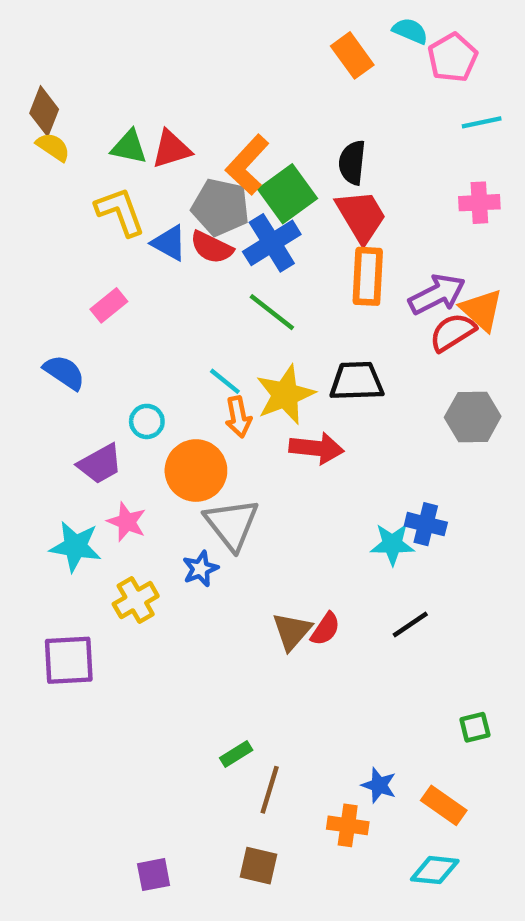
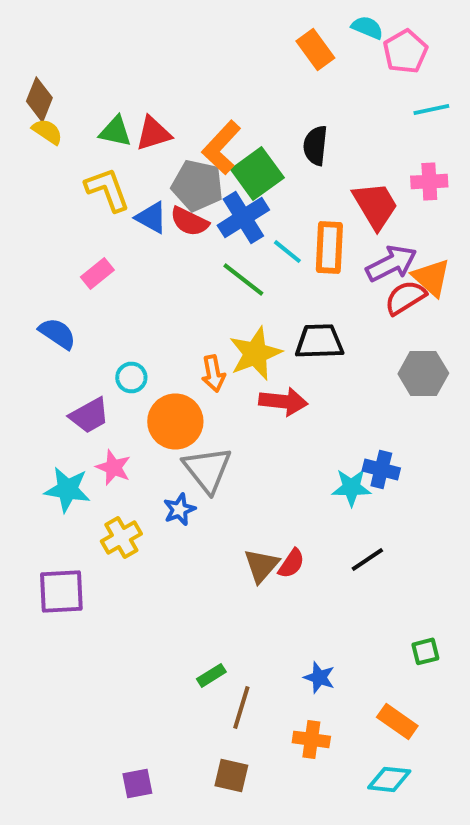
red trapezoid: (361, 216) -> (375, 206), moved
cyan line: (225, 381) -> (287, 252), moved
blue star: (379, 785) -> (319, 677), moved

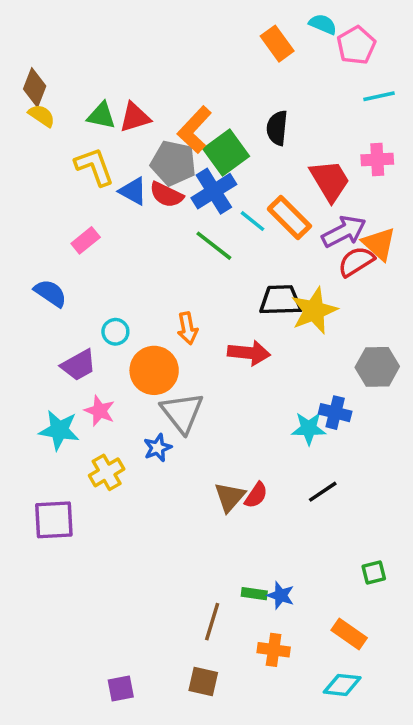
orange rectangle: (329, 248) -> (289, 218), turned -48
yellow star: (255, 354) -> (314, 311), moved
gray hexagon: (423, 374) -> (377, 367), moved
green rectangle: (211, 675) -> (254, 594), moved, turned 40

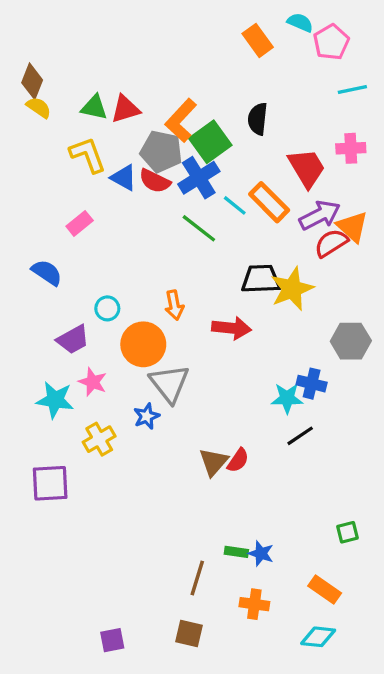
black line: (323, 492) -> (300, 436), moved

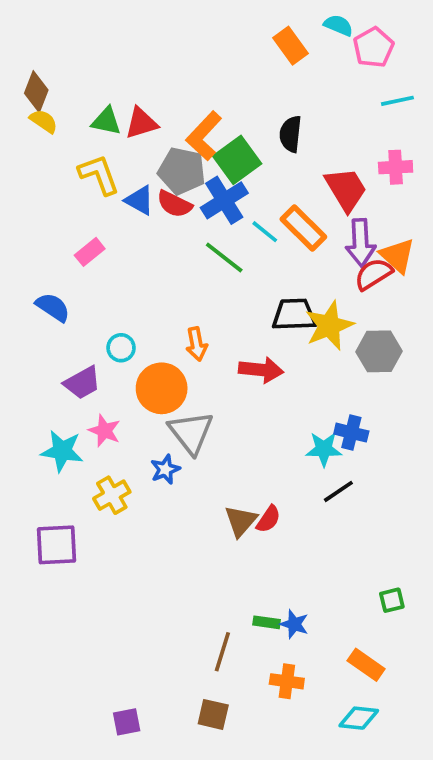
purple arrow: (320, 215) -> (361, 243), turned 114
gray hexagon: (351, 341) -> (379, 351), moved

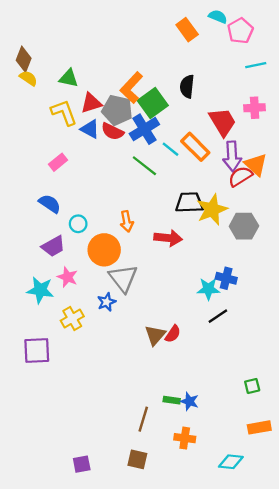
red triangle: (141, 123) -> (91, 103), moved
blue semicircle: (53, 307) -> (50, 204), moved
orange rectangle: (366, 665) -> (259, 427), moved, turned -45

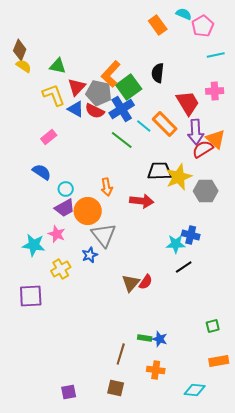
red triangle: (91, 103) -> (77, 87), turned -30
purple trapezoid: (53, 246) -> (65, 208), moved

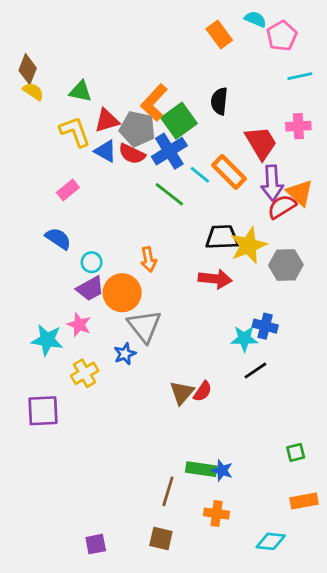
red triangle: (77, 87) -> (107, 121), turned 30
red arrow: (142, 201) -> (215, 279), moved
green rectangle: (145, 338) -> (201, 469), size x1.5

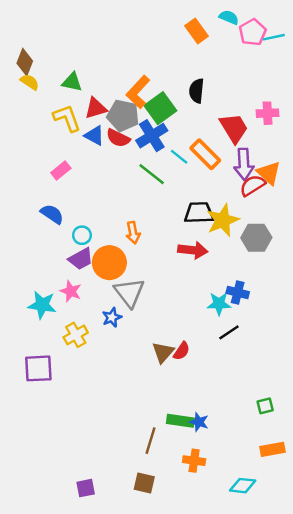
cyan line: (300, 76) -> (274, 37), moved

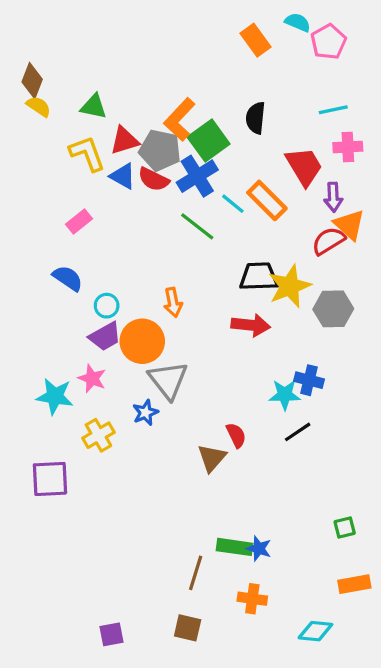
cyan line: (274, 37) -> (333, 110), moved
purple arrow: (244, 164) -> (333, 197), moved, size x0.7
red semicircle: (182, 351) -> (236, 435), moved, turned -60

